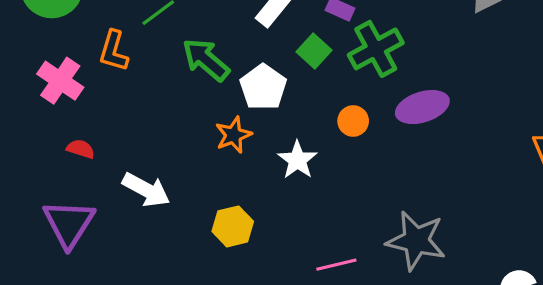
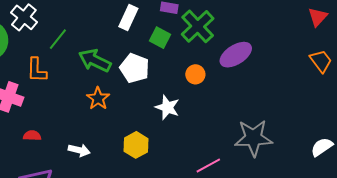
orange star: (233, 135) -> (98, 98), moved
white arrow: (146, 190) -> (79, 150), size x0.7
yellow hexagon: (233, 226) -> (136, 145), moved

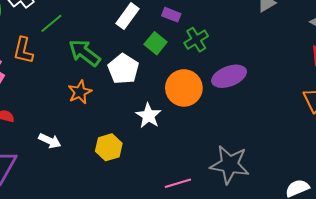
green cross: (198, 26) -> (196, 40), size x0.7
orange circle: (195, 74) -> (184, 88), size x1.8

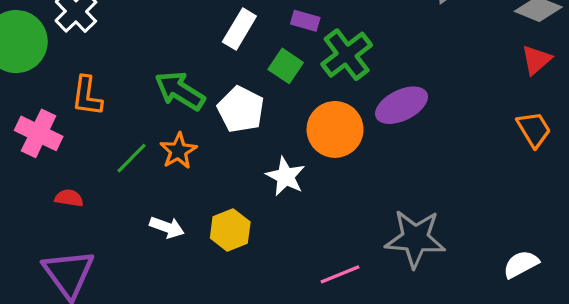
green line: (51, 23) -> (131, 158), moved
green cross: (196, 40) -> (347, 55), size x1.4
white arrow: (50, 141) -> (167, 227), moved

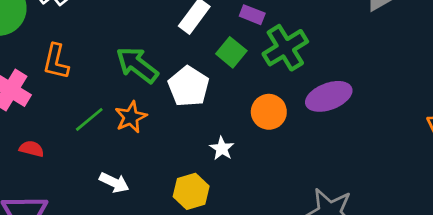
orange circle: (335, 129) -> (269, 112), size x0.7
white star: (286, 176) -> (222, 148), size x0.7
yellow hexagon: (230, 230) -> (191, 191), moved

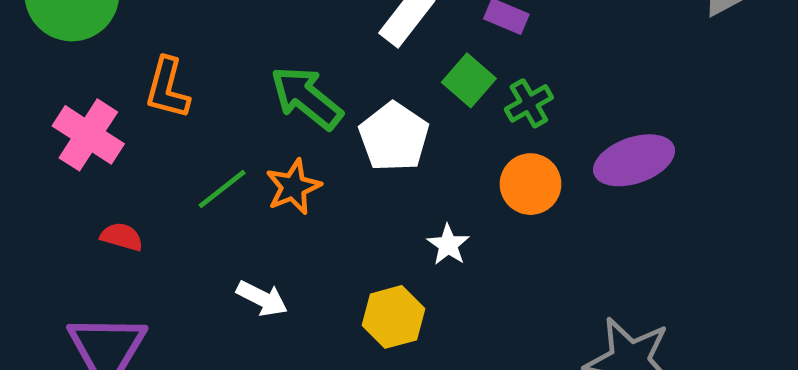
green cross: (285, 48) -> (529, 103), moved, size x0.6

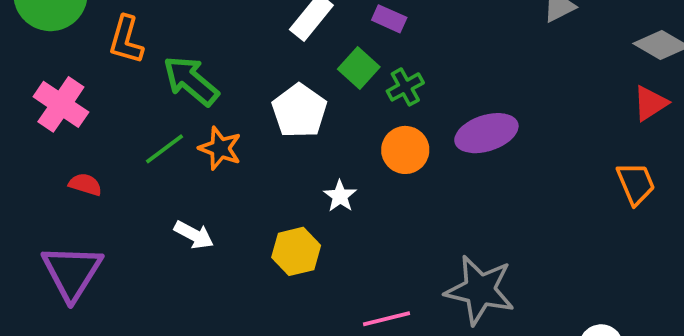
orange L-shape: (167, 88) -> (126, 40), moved
green arrow: (307, 98) -> (191, 81), moved
orange star: (293, 187) -> (220, 148), turned -30

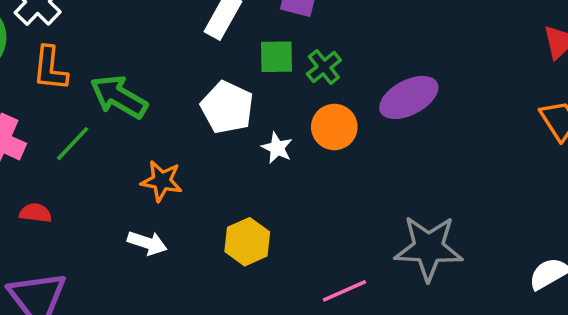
green square: (359, 68) -> (277, 57), turned -33
orange star: (220, 148) -> (162, 181), moved
green line: (164, 149) -> (73, 144), moved
white star: (340, 196) -> (277, 148), moved

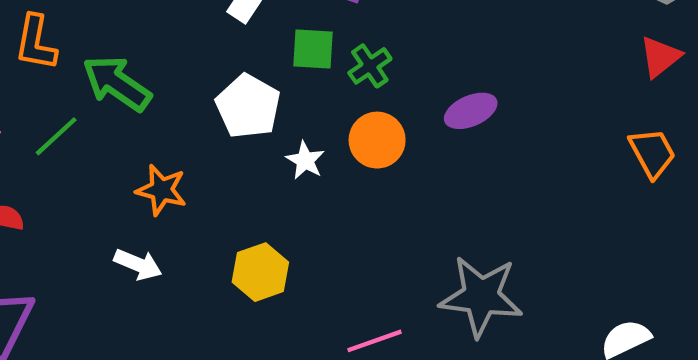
purple ellipse: (409, 97) -> (471, 111), size x0.7

